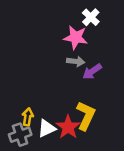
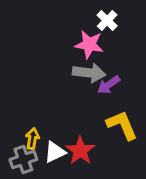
gray arrow: (76, 61) -> (89, 73), size x1.5
yellow L-shape: (86, 116) -> (122, 125), moved, turned -48

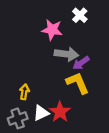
pink star: (89, 44) -> (52, 30), moved
yellow L-shape: (122, 125) -> (78, 83), moved
yellow arrow: (32, 139) -> (24, 92), moved

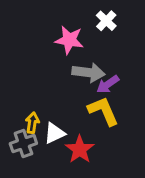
white triangle: (41, 113) -> (54, 133), moved
gray cross: (18, 118) -> (23, 144), moved

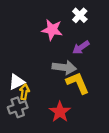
gray arrow: (89, 72) -> (64, 67), moved
purple arrow: (108, 84) -> (81, 47), moved
white triangle: (54, 133) -> (17, 82), moved

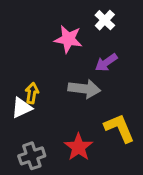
yellow L-shape: (78, 83) -> (119, 128), moved
yellow arrow: (24, 92) -> (32, 93), moved
gray cross: (18, 107) -> (32, 156), moved

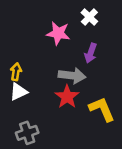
purple arrow: (106, 62) -> (91, 53), turned -36
yellow arrow: (32, 93) -> (16, 72), moved
red star: (79, 147) -> (67, 97), moved

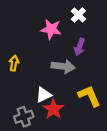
white triangle: (18, 92) -> (43, 95), moved
red star: (67, 97) -> (53, 109), moved

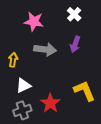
pink star: (51, 29) -> (34, 22), moved
gray arrow: (63, 66) -> (45, 49), moved
white triangle: (43, 95) -> (23, 86), moved

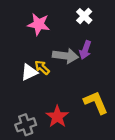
gray arrow: (45, 49) -> (65, 56), moved
yellow arrow: (13, 60) -> (42, 67), moved, turned -56
white triangle: (23, 86) -> (29, 72), moved

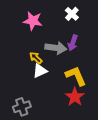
white triangle: (29, 72) -> (40, 71), moved
yellow L-shape: (96, 103) -> (76, 76), moved
red star: (57, 117) -> (75, 97), moved

